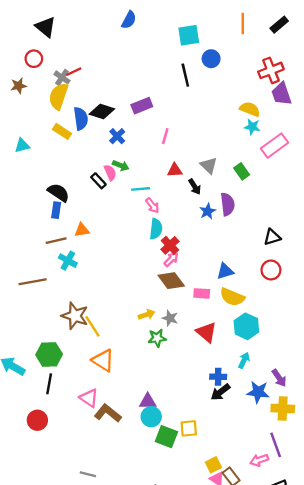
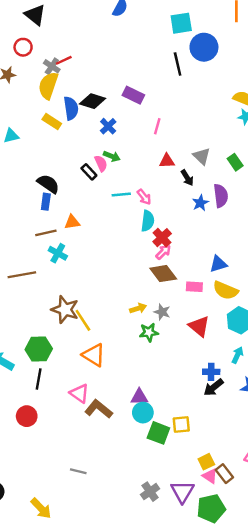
blue circle: (211, 59) -> (204, 47), size x1.5
purple rectangle: (142, 106) -> (133, 95), turned 48
cyan line: (141, 189) -> (121, 195), moved

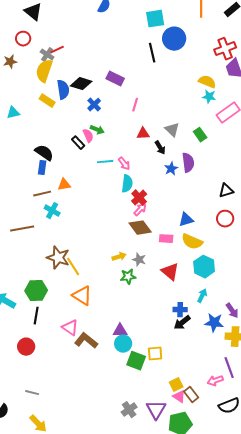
gray line: (78, 471) -> (32, 393), moved

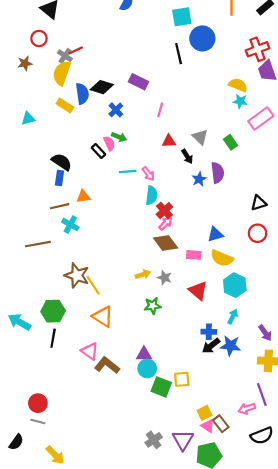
green star: (128, 277) -> (153, 306), moved
blue star: (214, 323) -> (230, 346), moved
red circle: (26, 347) -> (38, 403), moved
gray line: (32, 393) -> (38, 422), moved

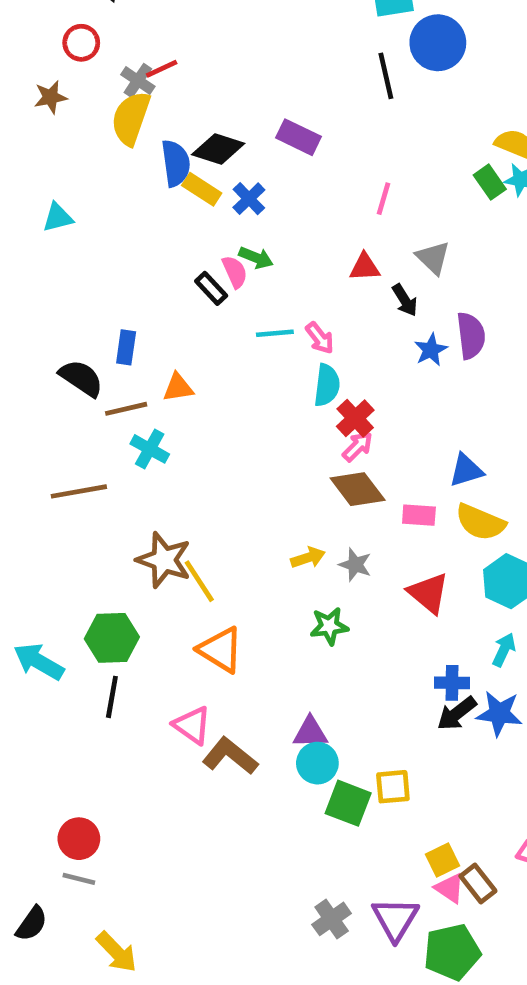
yellow rectangle: (65, 106) -> (202, 189), moved
pink line: (160, 110) -> (384, 199), moved
green rectangle: (230, 142) -> (490, 182), moved
black semicircle: (62, 162) -> (81, 378), moved

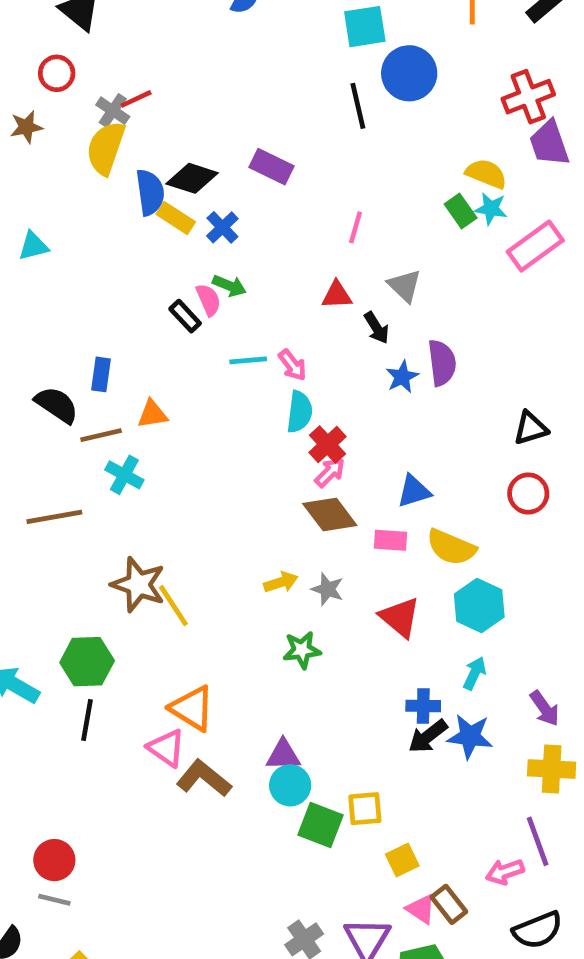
blue triangle: (466, 470) -> (414, 491), moved
orange triangle: (221, 650) -> (192, 708), moved
yellow square: (443, 860) -> (402, 860), moved

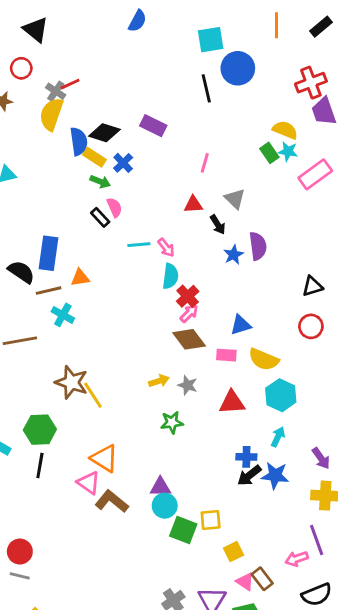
green arrow: (229, 286) -> (100, 182), moved
blue rectangle: (101, 374) -> (49, 253), size x1.6
red triangle: (400, 617) -> (232, 402), turned -44

